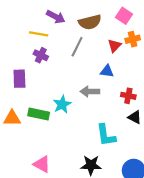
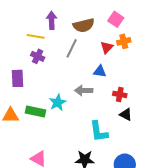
purple arrow: (56, 17) -> (52, 20), turned -120

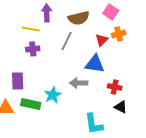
purple cross: (38, 56) -> (33, 49), turned -32
blue triangle: (100, 71) -> (95, 64), size x1.5
purple rectangle: (18, 78) -> (18, 81), moved

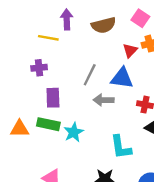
gray line: (67, 41) -> (90, 75), moved
purple cross: (33, 49) -> (39, 68), moved
purple rectangle: (18, 81) -> (53, 98), moved
cyan star: (53, 95) -> (74, 132), moved

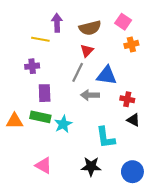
red triangle: (130, 50) -> (87, 51), moved

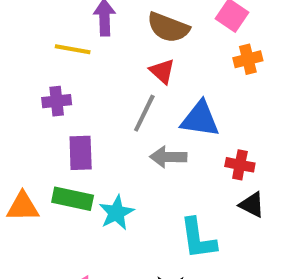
brown semicircle: (90, 28) -> (168, 27), turned 35
red triangle: (87, 51) -> (162, 71), turned -32

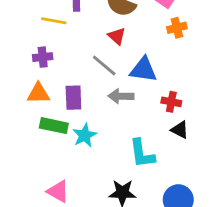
gray line: (144, 113) -> (104, 65), turned -76
purple rectangle: (81, 153) -> (73, 98), moved
orange triangle: (23, 207) -> (38, 93), moved

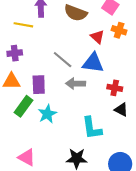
orange cross: (177, 28) -> (119, 30), turned 32
red triangle: (117, 36) -> (97, 37), moved
green rectangle: (54, 126) -> (23, 106), turned -66

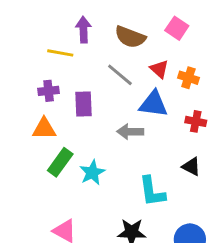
orange cross: (119, 30) -> (188, 78), moved
gray line: (63, 60) -> (120, 75), moved
purple rectangle: (39, 85) -> (84, 104), moved
red cross: (115, 88) -> (196, 121), moved

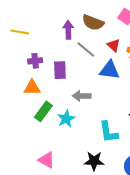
purple arrow: (84, 30) -> (68, 30), moved
yellow line: (60, 53) -> (20, 32), moved
gray arrow: (130, 132) -> (82, 96), moved

